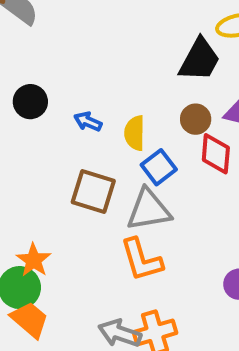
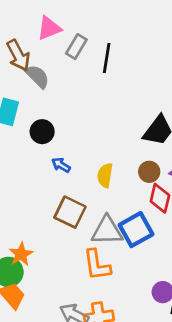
black circle: (30, 102) -> (42, 132), moved
blue arrow: (88, 122) -> (61, 165), moved
blue square: (159, 167) -> (136, 230), moved, size x1.4

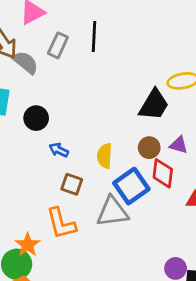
gray rectangle: (76, 47) -> (58, 45), moved
brown square: (70, 212) -> (72, 184), moved, size x0.7
blue square: (136, 230) -> (131, 186), moved
orange L-shape: (97, 265) -> (61, 223), moved

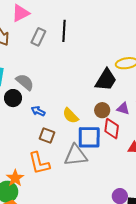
gray semicircle: (25, 62) -> (25, 82), moved
black circle: (36, 118) -> (13, 98), moved
yellow semicircle: (105, 156) -> (71, 116), turned -48
blue square: (131, 186) -> (89, 137), turned 35

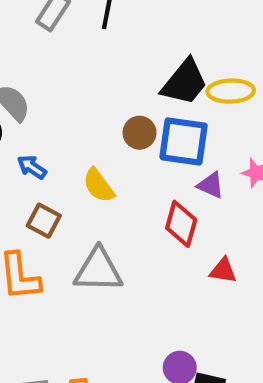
black trapezoid: (106, 80) -> (185, 82), moved
brown circle: (102, 110) -> (140, 133), moved
blue square: (89, 137) -> (184, 141), moved

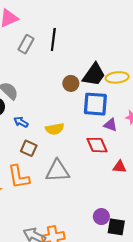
brown circle: (140, 133) -> (71, 83), moved
yellow semicircle: (99, 186) -> (55, 129), turned -60
red diamond: (181, 224) -> (97, 145), turned -35

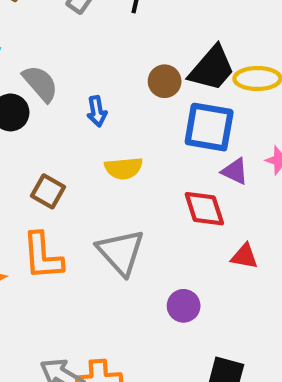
blue arrow: (21, 122) -> (97, 111), moved, turned -136
brown square: (29, 148) -> (48, 191), moved
gray triangle: (57, 171) -> (121, 252), turned 45
purple circle: (101, 217) -> (184, 306), moved

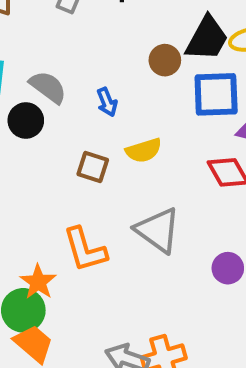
brown square: (48, 191) -> (93, 167), moved

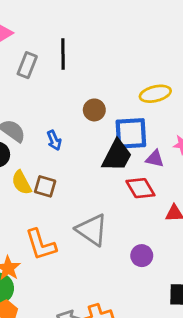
black trapezoid: (207, 39) -> (117, 156), moved
yellow semicircle: (144, 150) -> (22, 183), moved, turned 80

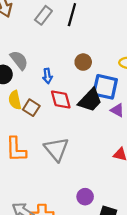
red diamond: (140, 188) -> (61, 100), moved
purple circle: (142, 256) -> (85, 197), moved

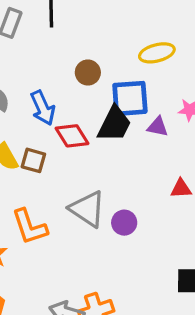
blue arrow: (47, 76) -> (43, 108), size x1.5
purple circle: (85, 197) -> (124, 223), moved

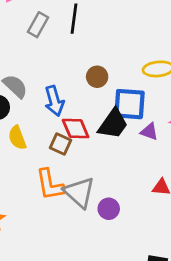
brown square: (33, 160) -> (60, 144), moved
orange L-shape: (30, 227) -> (50, 185), moved

